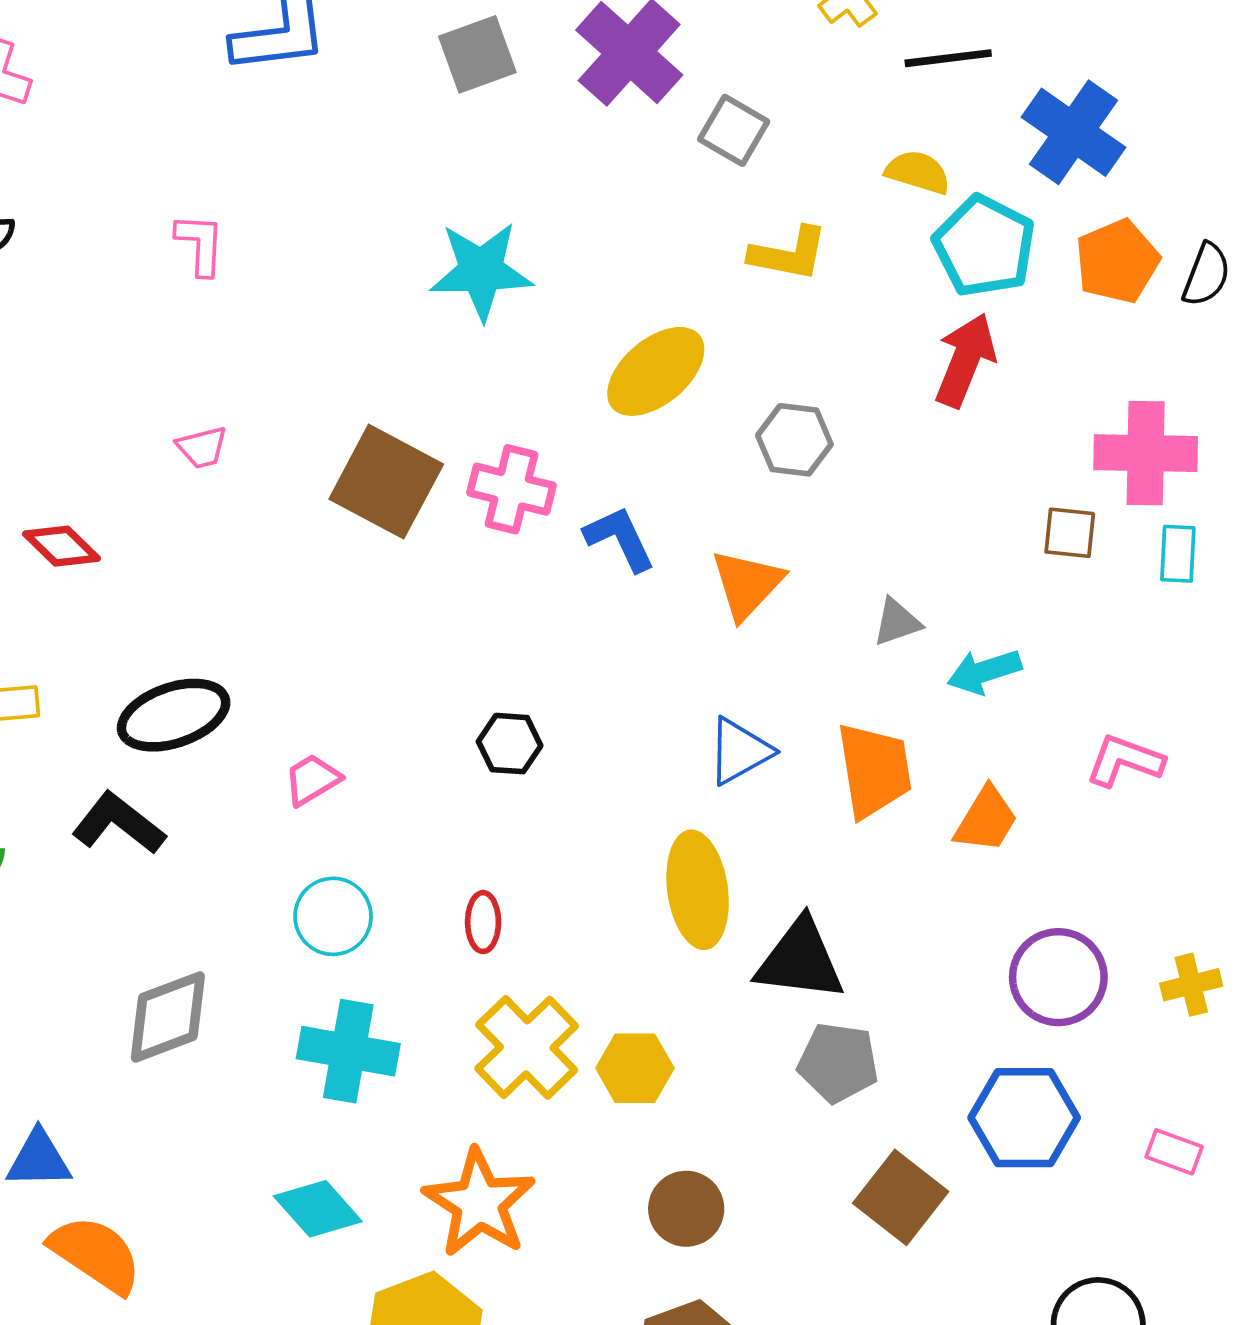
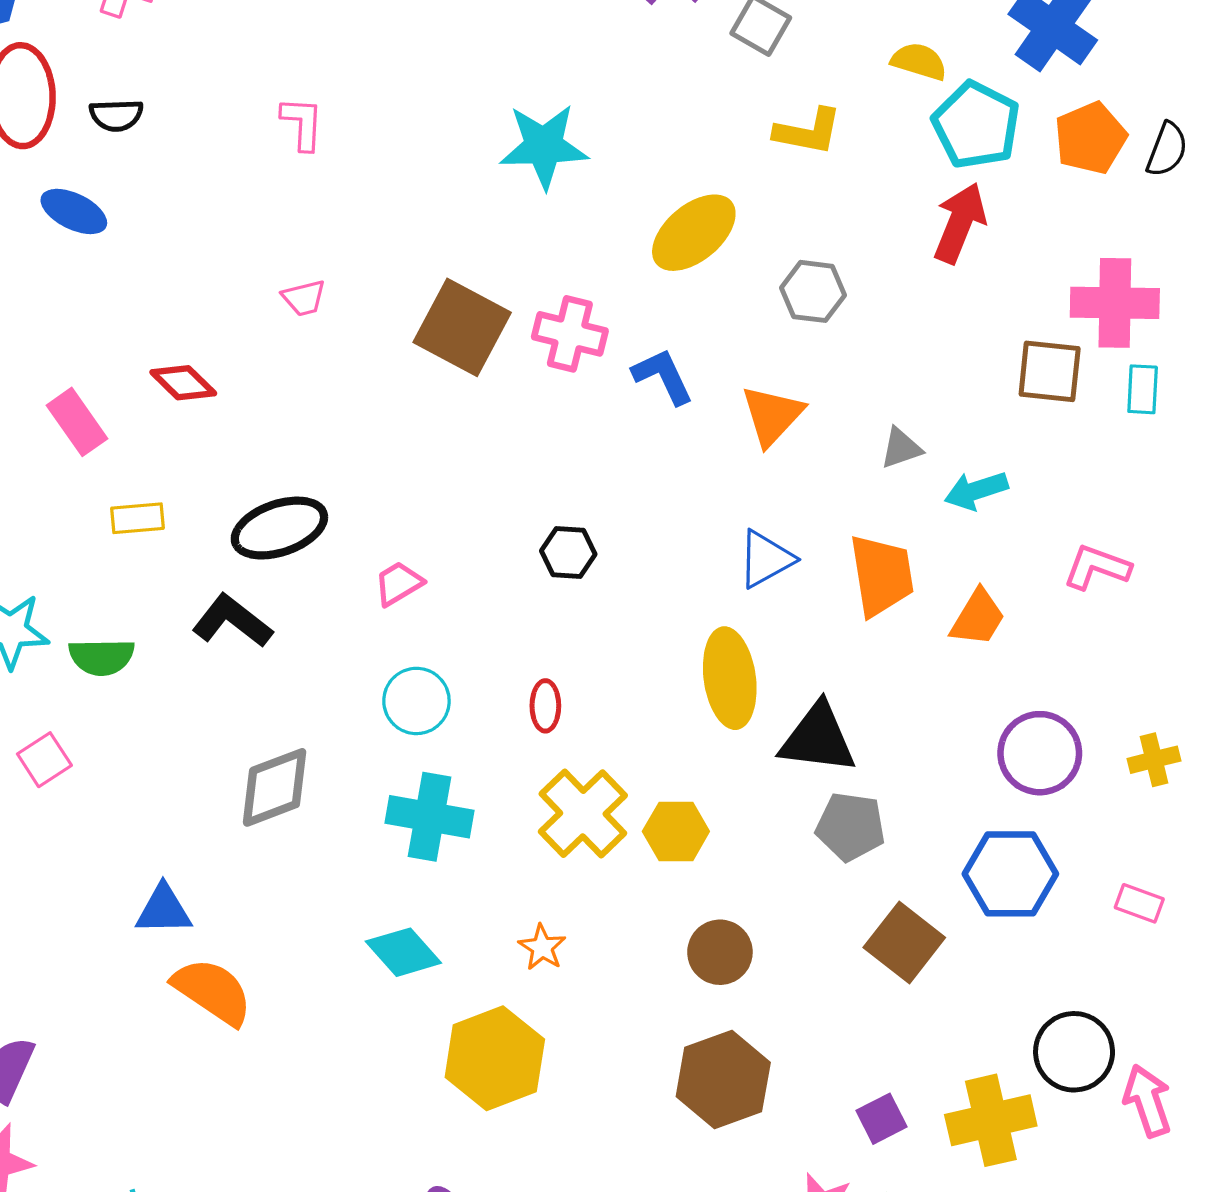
brown square: (1070, 533) -> (1050, 371), size x1.4
orange star: (479, 1203) -> (542, 947), size x0.5

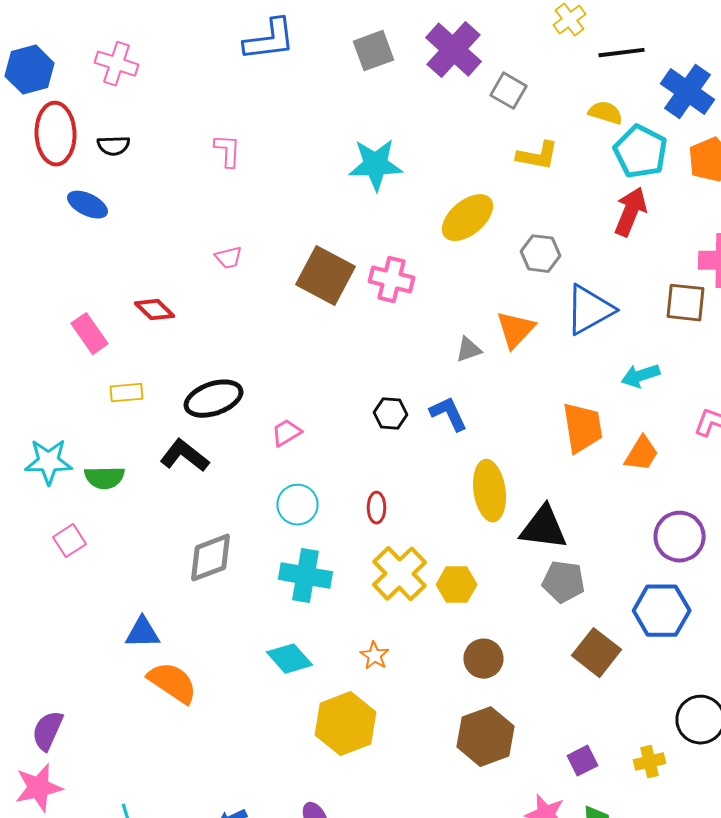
blue L-shape: (663, 376) -> (448, 414), moved
gray triangle: (901, 448) -> (468, 350), moved
blue triangle: (766, 559) -> (590, 310), moved, size x1.4
yellow cross: (991, 1120) -> (650, 762), size x0.6

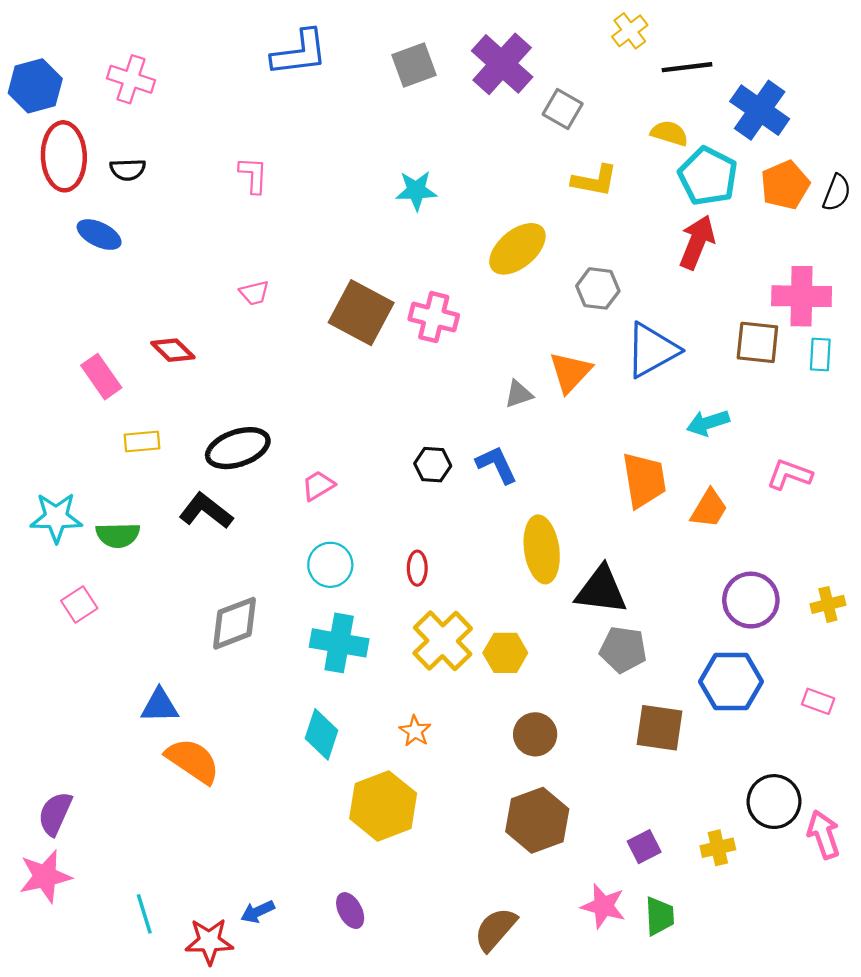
cyan star: (376, 165) -> (416, 190), size x0.7
brown square: (596, 653) -> (659, 728), turned -30
cyan diamond: (290, 659) -> (321, 734), turned 60

